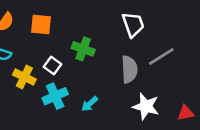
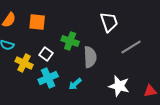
gray semicircle: (129, 69) -> (90, 57), moved

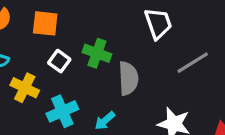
white square: (46, 54) -> (59, 61), moved

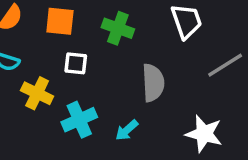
green cross: (97, 53) -> (118, 28), moved
white square: (59, 61) -> (76, 63), turned -30

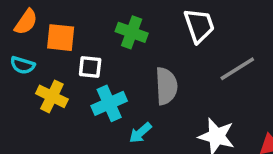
orange square: (60, 21) -> (61, 38), moved
cyan cross: (79, 120) -> (109, 103), moved

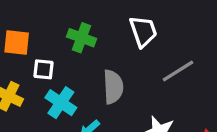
cyan cross: (109, 103) -> (61, 103), turned -32

